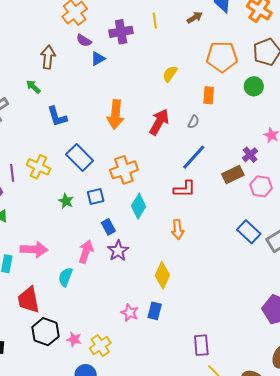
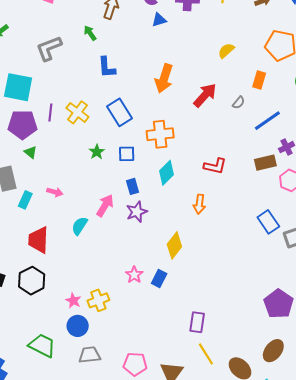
blue line: (194, 157) -> (267, 121), moved
pink arrow: (34, 249) -> (55, 192), size x0.6
black hexagon: (46, 332) -> (32, 281), moved
pink star: (74, 339) -> (73, 301), moved

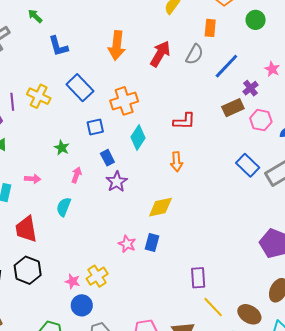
gray semicircle: (239, 103) -> (195, 54), size x1.5
green star: (97, 152) -> (62, 148), moved
pink arrow: (105, 206) -> (76, 175), moved, size x0.7
yellow diamond: (174, 245) -> (160, 207), turned 52

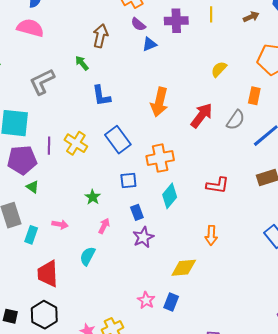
orange arrow: (177, 162) -> (211, 235), moved

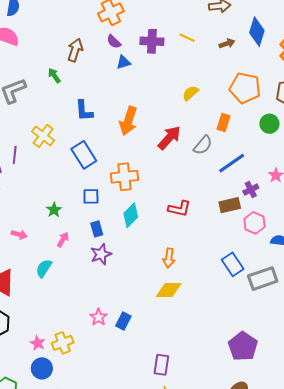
yellow line: (211, 14) -> (187, 38), turned -70
blue L-shape: (101, 96) -> (84, 111), moved
yellow cross: (76, 143) -> (43, 136), moved
yellow diamond: (184, 268) -> (169, 290), moved

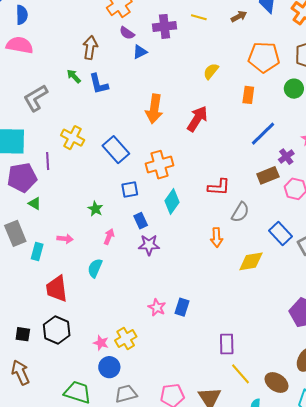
blue L-shape: (84, 111) -> (99, 84), moved
gray semicircle: (203, 145) -> (240, 212), moved
purple star: (101, 254) -> (149, 245), turned 30
yellow diamond: (169, 290) -> (251, 261), moved

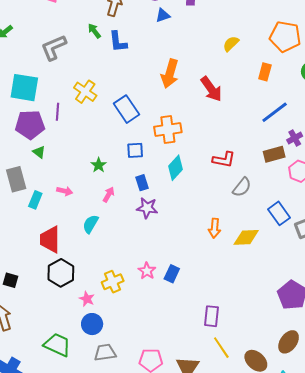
red arrow: (197, 119) -> (211, 89), turned 104
orange arrow: (217, 237) -> (214, 228), moved
black hexagon: (57, 330) -> (61, 273), moved
yellow cross: (126, 338) -> (113, 282), moved

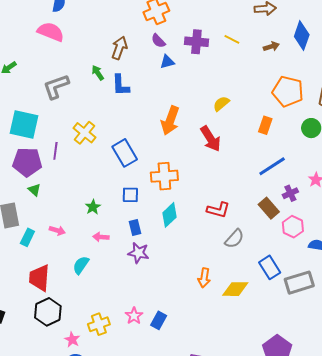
yellow semicircle: (231, 44) -> (221, 104), moved
brown rectangle: (274, 154) -> (269, 208), turned 60
pink arrow: (109, 195) -> (101, 237), turned -119

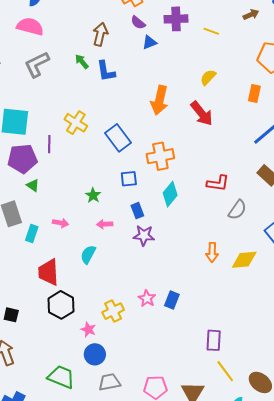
yellow line: (232, 39) -> (211, 31), moved
gray L-shape: (56, 87) -> (37, 64), moved

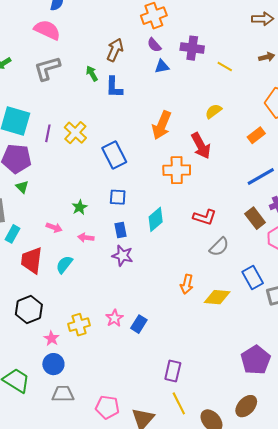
orange rectangle: (254, 94) -> (256, 135), turned 30
purple line: (49, 144) -> (48, 133), moved
orange cross: (160, 156) -> (177, 170), moved
pink arrow: (61, 223) -> (54, 227), moved
red trapezoid: (48, 272) -> (32, 260), moved

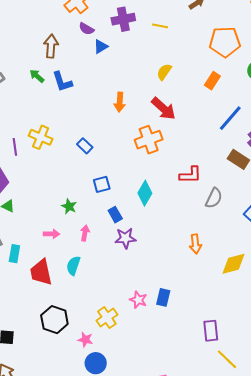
orange arrow: (162, 125) -> (120, 102), size x0.7
blue rectangle: (114, 155) -> (85, 146), size x0.6
pink arrow: (86, 238) -> (85, 233), turned 112
yellow diamond: (217, 297) -> (233, 264), moved

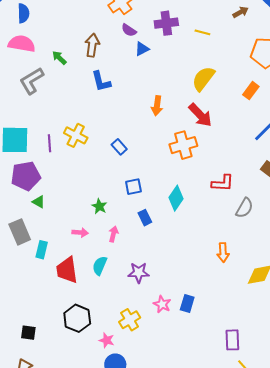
yellow semicircle: (164, 72) -> (203, 79), size x1.5
green arrow: (37, 76) -> (59, 58), moved
purple star: (125, 238) -> (139, 273), moved

